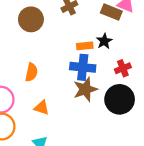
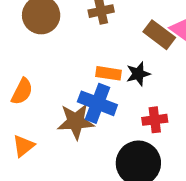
brown star: (85, 89) -> (76, 121), moved
orange triangle: (42, 108) -> (23, 146), turned 49

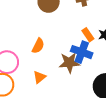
orange rectangle: (109, 73) -> (88, 35), turned 48

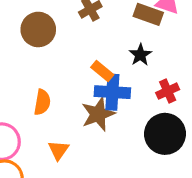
orange rectangle: (88, 35) -> (102, 71), moved

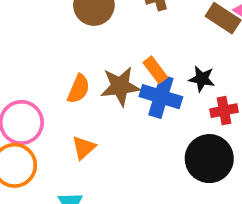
black star: (140, 55) -> (202, 79), moved, turned 30
brown star: (98, 114) -> (120, 86), moved

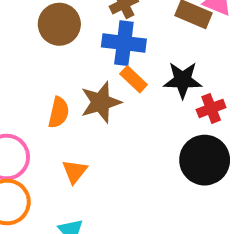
black star: (202, 79) -> (183, 80), size x1.4
blue cross: (161, 97) -> (124, 43), moved

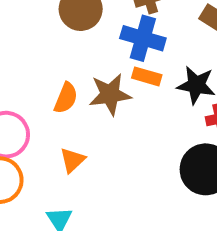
orange rectangle: (134, 79) -> (147, 76), turned -36

